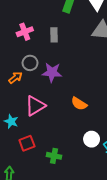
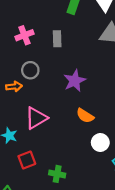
purple star: (52, 72) -> (75, 81), moved, turned -30
orange arrow: (15, 78) -> (14, 87), turned 32
white circle: (92, 139) -> (100, 142), moved

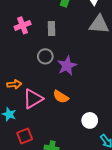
gray circle: (30, 70) -> (45, 56), moved
orange arrow: (14, 87) -> (14, 84), moved
orange semicircle: (85, 116) -> (61, 97), moved

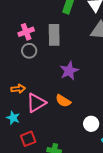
gray rectangle: (51, 28) -> (54, 35), size x1.5
gray circle: (45, 56) -> (29, 51), moved

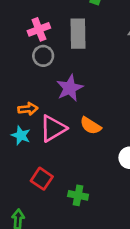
purple star: (69, 71) -> (70, 88), moved
cyan star: (13, 118) -> (21, 135), moved
red square: (28, 139) -> (42, 179), turned -35

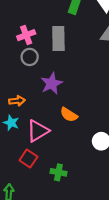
pink triangle: (53, 128) -> (38, 131), moved

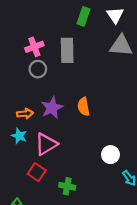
purple star: (52, 83) -> (52, 108), moved
orange semicircle: (69, 115) -> (84, 107), moved, turned 48

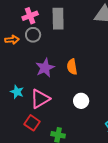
orange arrow: (25, 114) -> (12, 40), moved
white circle: (110, 155) -> (81, 101), moved

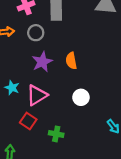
gray circle: (33, 35) -> (36, 33), moved

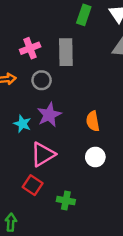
orange semicircle: (71, 61) -> (93, 121), moved
cyan star: (12, 88) -> (22, 124), moved

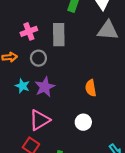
orange semicircle: (93, 121) -> (91, 88), moved
cyan star: (22, 124) -> (22, 86), moved

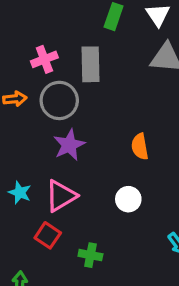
gray circle: (38, 58) -> (59, 100), size x1.5
cyan star: (22, 86) -> (20, 193), moved

